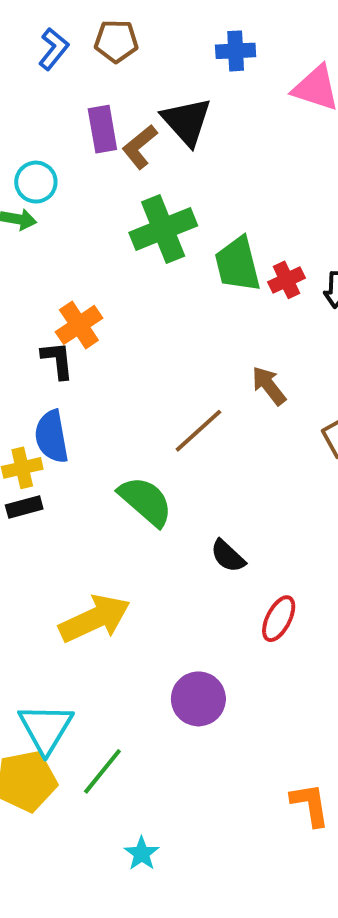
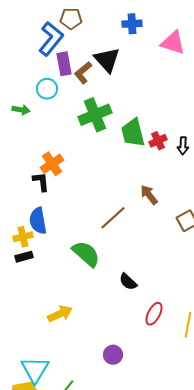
blue L-shape: (54, 49) -> (51, 39), moved, size x1.6
cyan circle: (36, 182) -> (47, 89), moved
yellow arrow: (95, 619) -> (60, 314), size x0.7
purple circle: (198, 699) -> (113, 355), size x0.7

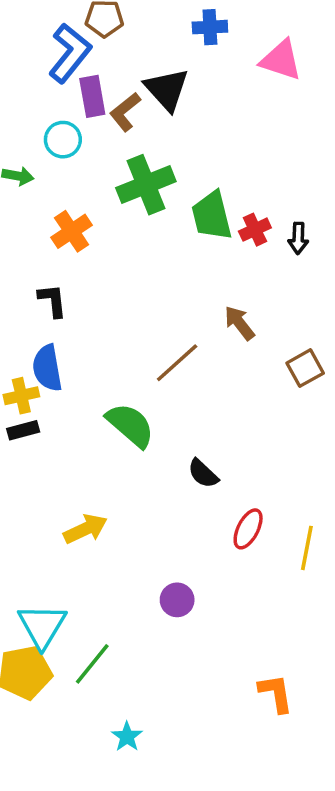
orange cross: (52, 164) -> (72, 231), moved

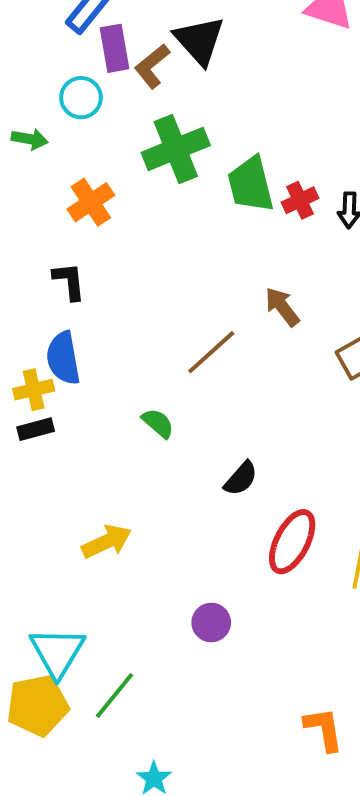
green semicircle: (130, 425) -> (158, 423), size x0.6
black semicircle: (203, 474) -> (241, 478), turned -92
red ellipse: (248, 529) -> (292, 542), size x1.4

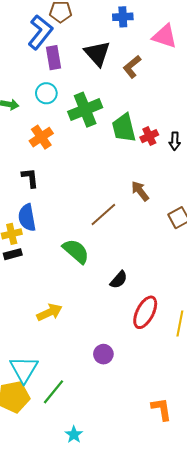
brown L-shape: (152, 66) -> (132, 67), moved
cyan circle: (81, 98) -> (46, 93), moved
green semicircle: (158, 423) -> (76, 251), size x1.6

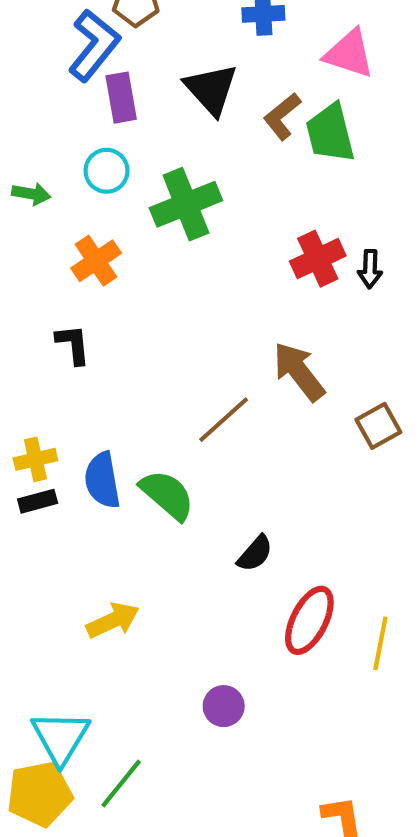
green trapezoid: (124, 128) -> (330, 133), moved
red cross: (149, 136) -> (318, 259), size x1.4
brown arrow: (140, 191) -> (299, 372), size x1.4
blue semicircle: (27, 218) -> (102, 480), moved

